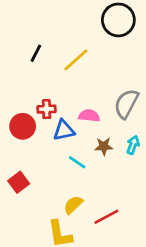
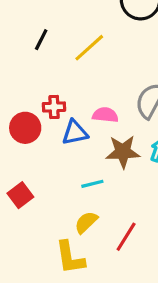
brown star: (104, 146) -> (123, 152), size x1.5
cyan line: (77, 162) -> (92, 184), moved, turned -48
red line: (106, 217) -> (126, 237), turned -30

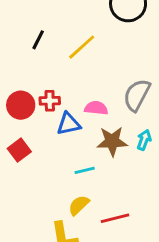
red circle: (25, 128) -> (21, 105), moved
red square: (20, 195) -> (19, 150), moved
red line: (126, 237) -> (115, 218), turned 44

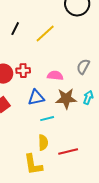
gray semicircle: (137, 95) -> (83, 67), size x0.7
blue triangle: (69, 124) -> (36, 98), moved
yellow semicircle: (79, 205) -> (43, 143), turned 133

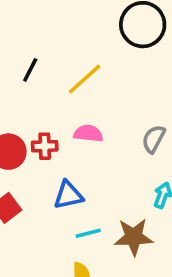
pink semicircle: (55, 76) -> (88, 133), moved
brown star: (66, 99) -> (134, 237), moved

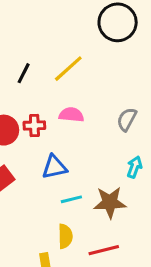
black line: (30, 70) -> (24, 73), moved

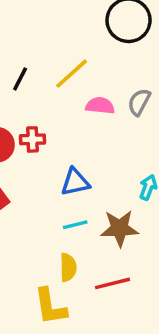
pink semicircle: (71, 115) -> (100, 106), moved
gray semicircle: (127, 119) -> (139, 102), moved
blue triangle: (54, 167) -> (75, 182), moved

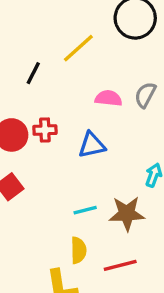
yellow line: (72, 74) -> (78, 48), moved
blue triangle: (75, 182) -> (92, 145), moved

